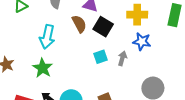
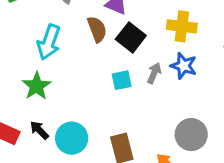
gray arrow: (122, 58) -> (154, 73), moved

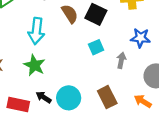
blue star: (184, 66) -> (140, 38), moved
gray arrow: (154, 73) -> (121, 60), moved

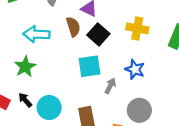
cyan arrow: (36, 31) -> (36, 34), turned 70
cyan square: (96, 47) -> (89, 66), size x1.5

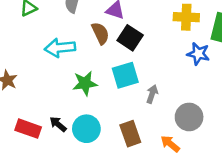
yellow cross: (137, 28) -> (186, 17), moved
green star: (25, 67) -> (85, 83), moved, turned 30
blue star: (135, 69) -> (198, 54), moved

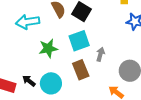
brown rectangle: (130, 134) -> (81, 70), moved

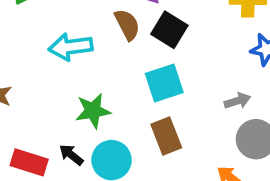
green star: (48, 48) -> (93, 111), moved
gray arrow: (100, 54) -> (237, 101), moved, turned 56

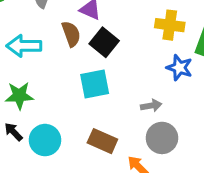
green star: (93, 111) -> (19, 96), moved
brown rectangle: (166, 136) -> (102, 141), moved, turned -52

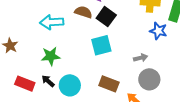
brown semicircle: (71, 34) -> (83, 12), turned -48

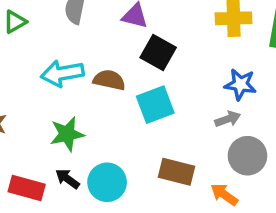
brown semicircle: (83, 12) -> (109, 80), moved
blue star: (158, 31) -> (240, 84), moved

